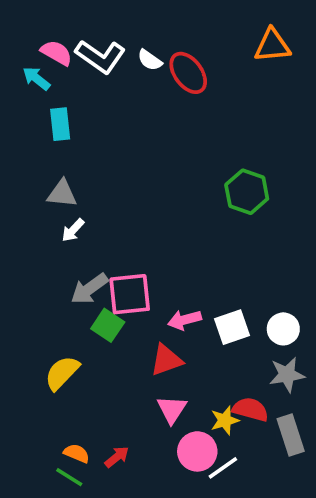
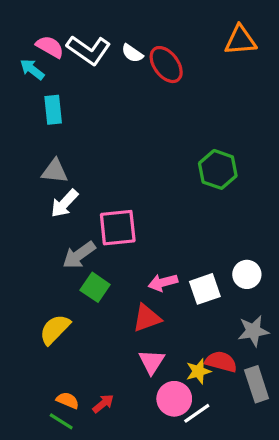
white arrow: (73, 230) -> (64, 203), size x1.4
pink square: (130, 294) -> (118, 228), moved
white circle: (283, 329) -> (247, 274), moved

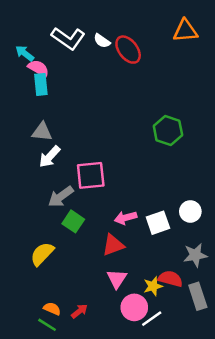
pink semicircle: (50, 47) -> (38, 68), moved

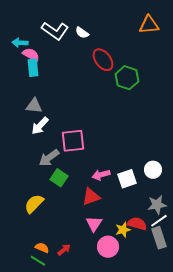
red ellipse: (128, 50) -> (103, 60), moved
cyan arrow: (25, 53) -> (20, 43), turned -35
green hexagon: (168, 131) -> (127, 78), moved
white line: (152, 319) -> (159, 221), moved

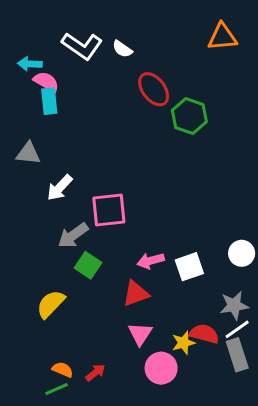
gray triangle: (34, 106) -> (28, 153), moved
white circle: (153, 170) -> (242, 253), moved
green line: (38, 261) -> (57, 389), turned -56

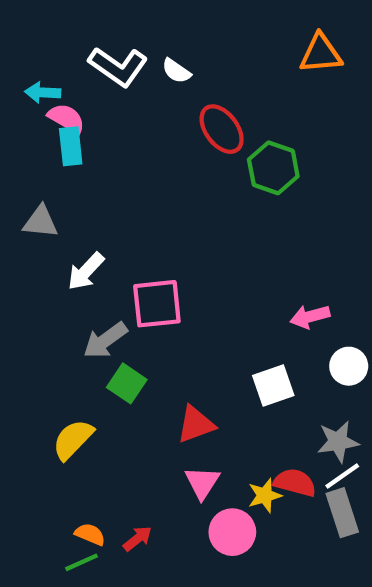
pink arrow: (151, 261) -> (310, 317), moved

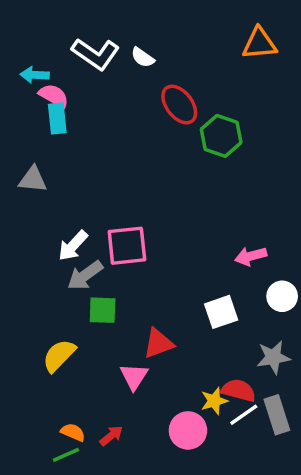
white arrow: (86, 271) -> (73, 246), moved
green square: (127, 383) -> (103, 310), turned -32
white line: (342, 476) -> (244, 415), moved
pink triangle: (202, 483) -> (134, 376), moved

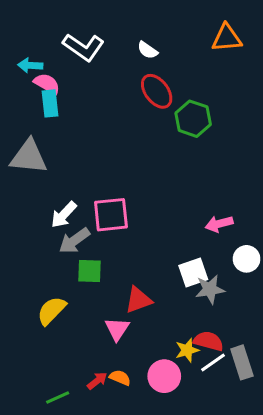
white semicircle: (143, 57) -> (147, 50), moved
gray triangle: (33, 179) -> (29, 157), size x1.5
gray star: (273, 357) -> (210, 289), moved
orange semicircle: (73, 432) -> (120, 378), moved

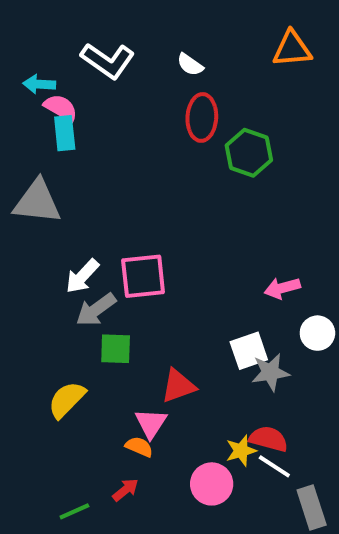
red ellipse: (157, 91) -> (202, 117), turned 40
white line: (213, 362) -> (274, 466), turned 68
gray rectangle: (242, 362) -> (312, 507), moved
orange semicircle: (120, 378) -> (139, 447), moved

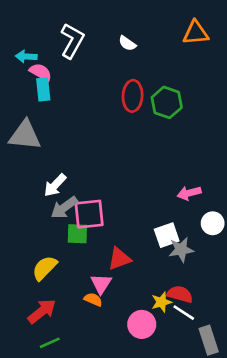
white L-shape: (108, 61) -> (72, 41), turned -96
red ellipse: (202, 117) -> (133, 96), moved
pink square: (143, 276) -> (89, 214), moved
red arrow: (125, 490) -> (42, 311), moved, size x1.6

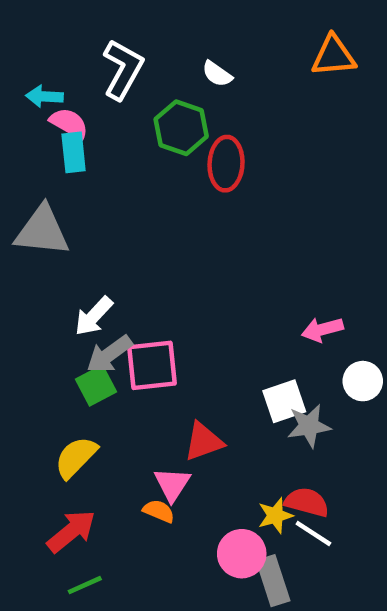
green hexagon: (167, 102) -> (181, 128), moved
green square: (77, 234) -> (96, 386), moved, turned -30
gray rectangle: (209, 340) -> (273, 581), moved

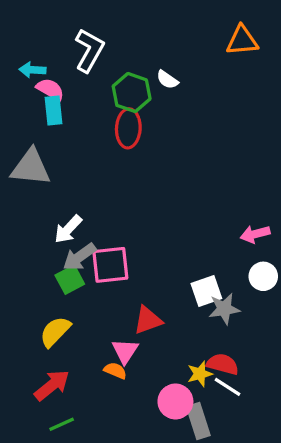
white semicircle: (217, 74) -> (167, 80), moved
red ellipse: (226, 164) -> (128, 128), moved
pink arrow: (322, 330) -> (255, 234), moved

